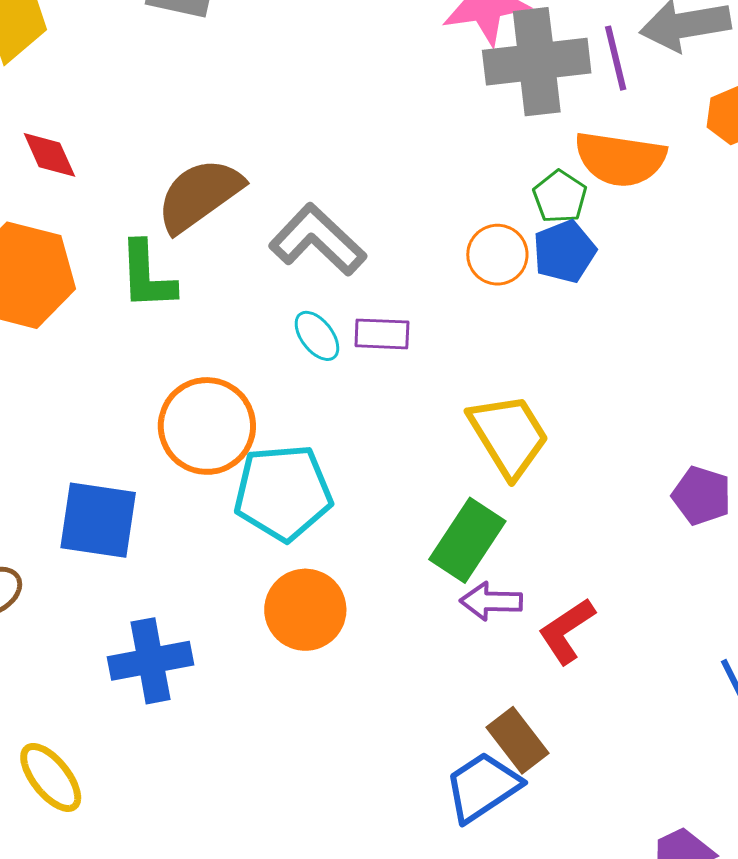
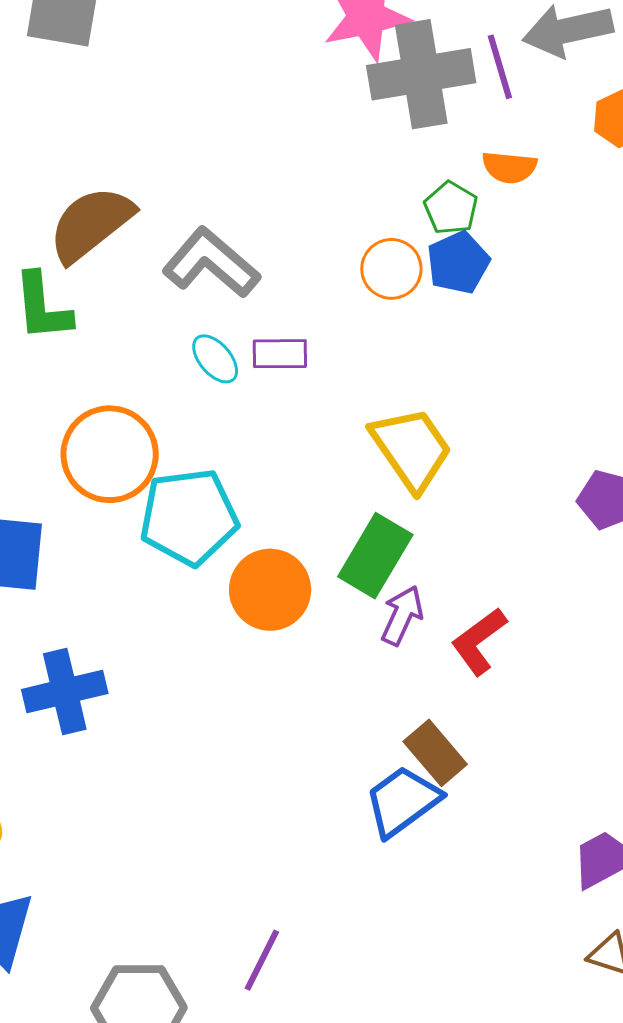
orange semicircle: (620, 159) -> (509, 167), size x0.6
purple arrow: (491, 601) -> (402, 615), turned 116
orange circle: (305, 610) -> (270, 590), moved

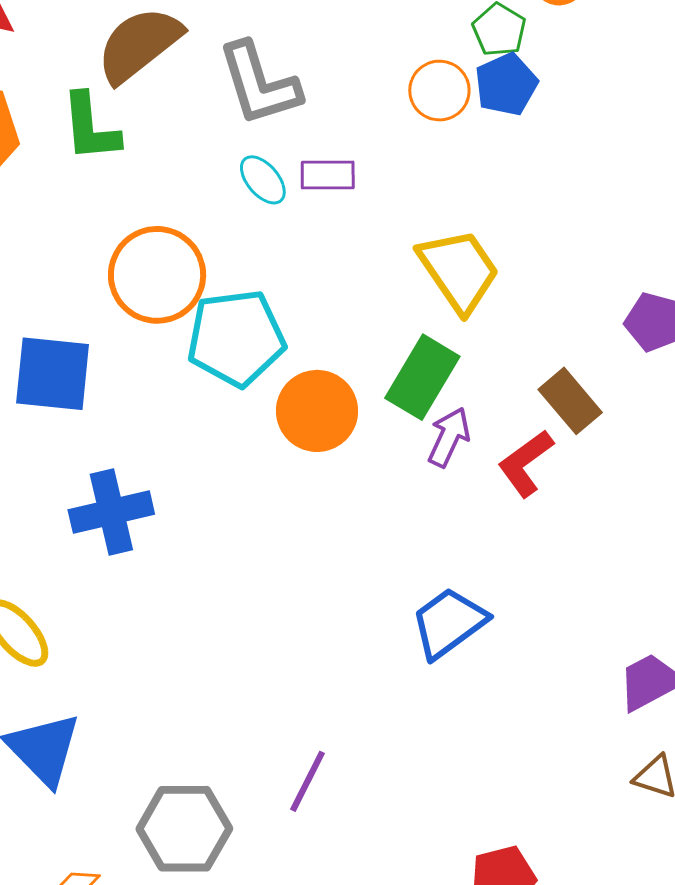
gray L-shape: (211, 263) -> (259, 84), turned -148
brown rectangle: (435, 753) -> (570, 401), moved

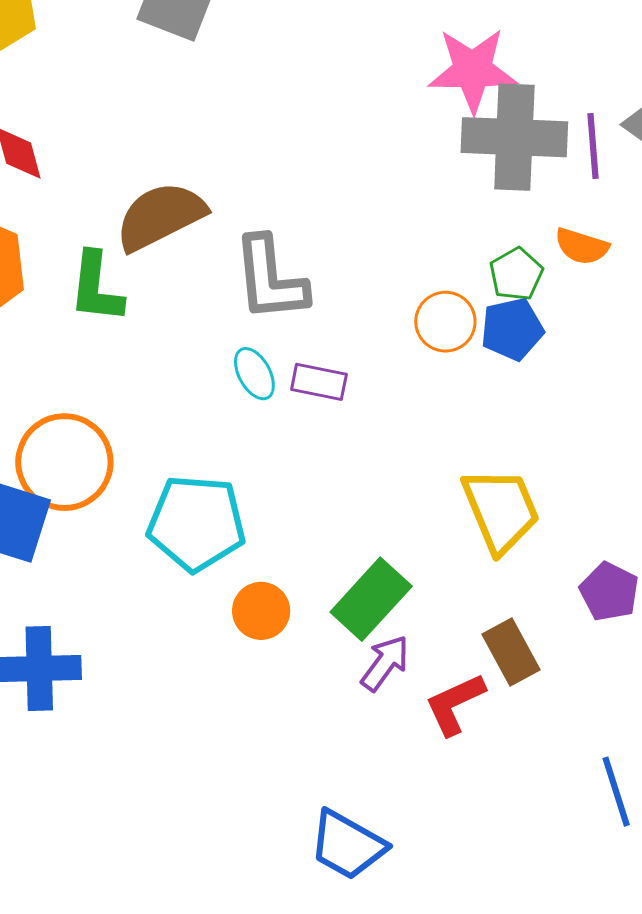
yellow trapezoid: (459, 270) -> (501, 510), moved
orange circle: (157, 275) -> (64, 462), moved
orange circle: (317, 411) -> (261, 611), size x0.7
blue trapezoid: (449, 623) -> (347, 845), turned -126

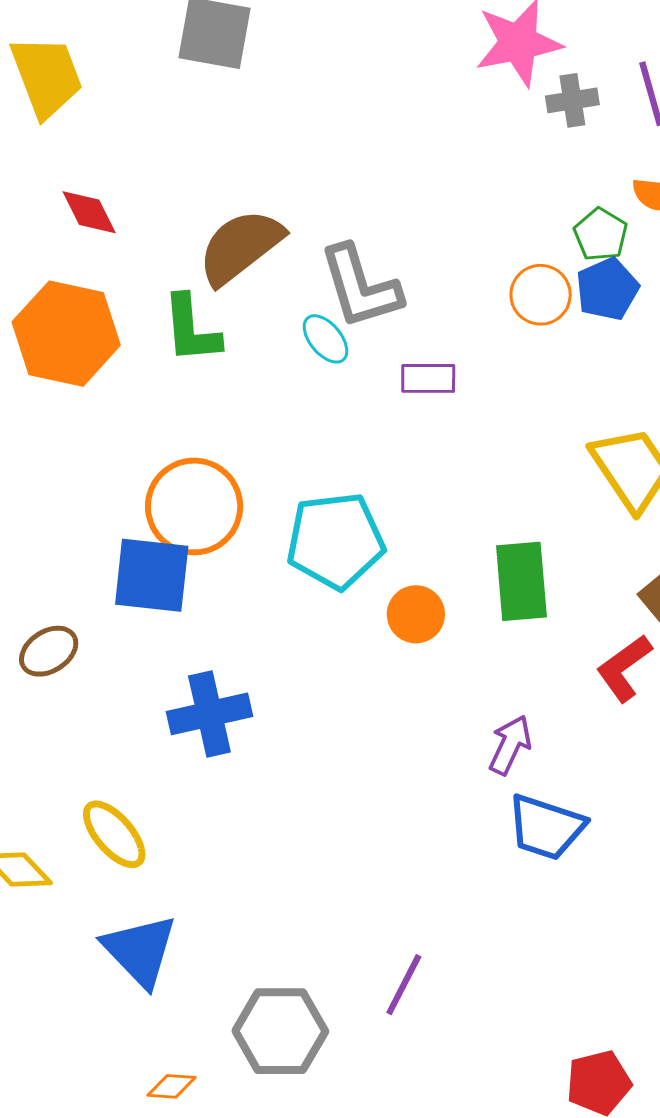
gray cross: (514, 137) -> (572, 100), size x0.5
cyan ellipse: (254, 374) -> (325, 339), moved
green rectangle: (371, 599) -> (521, 581), turned -36
purple arrow: (385, 663) -> (510, 745), moved

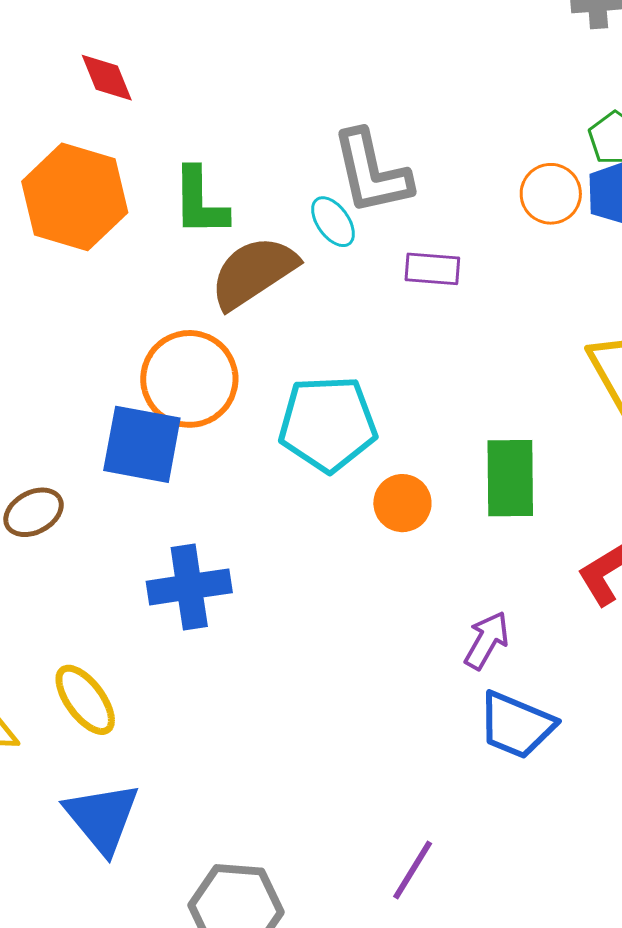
brown semicircle: (240, 247) -> (253, 272), moved
purple line: (404, 985) -> (413, 870), moved

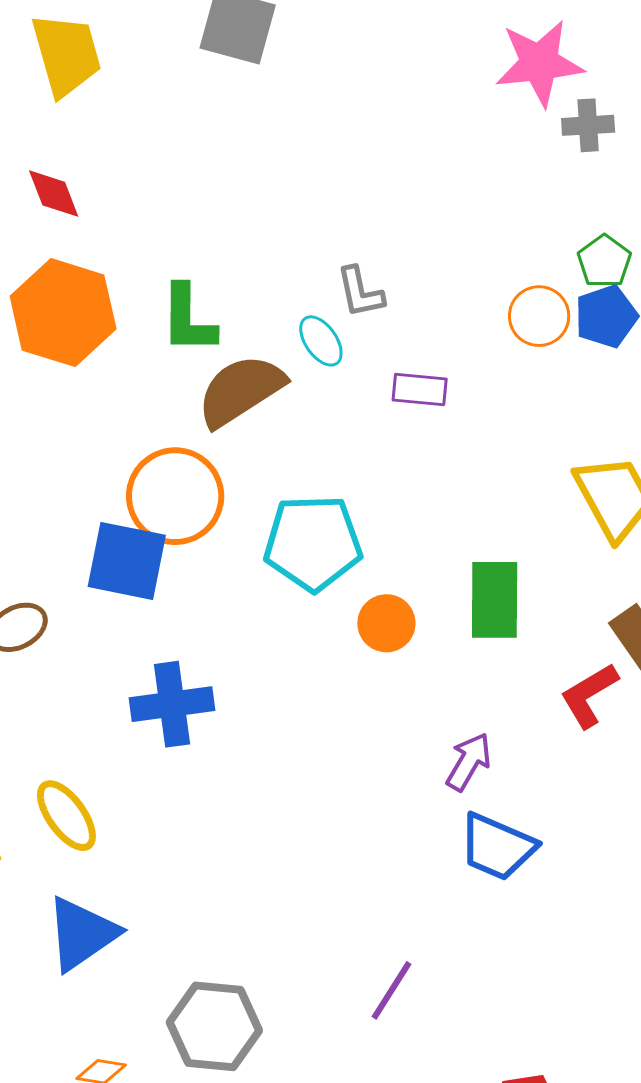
red diamond: (107, 78) -> (54, 194), moved
gray L-shape: (372, 172) -> (360, 292), size x0.6
blue triangle: (102, 818) -> (82, 934), turned 34

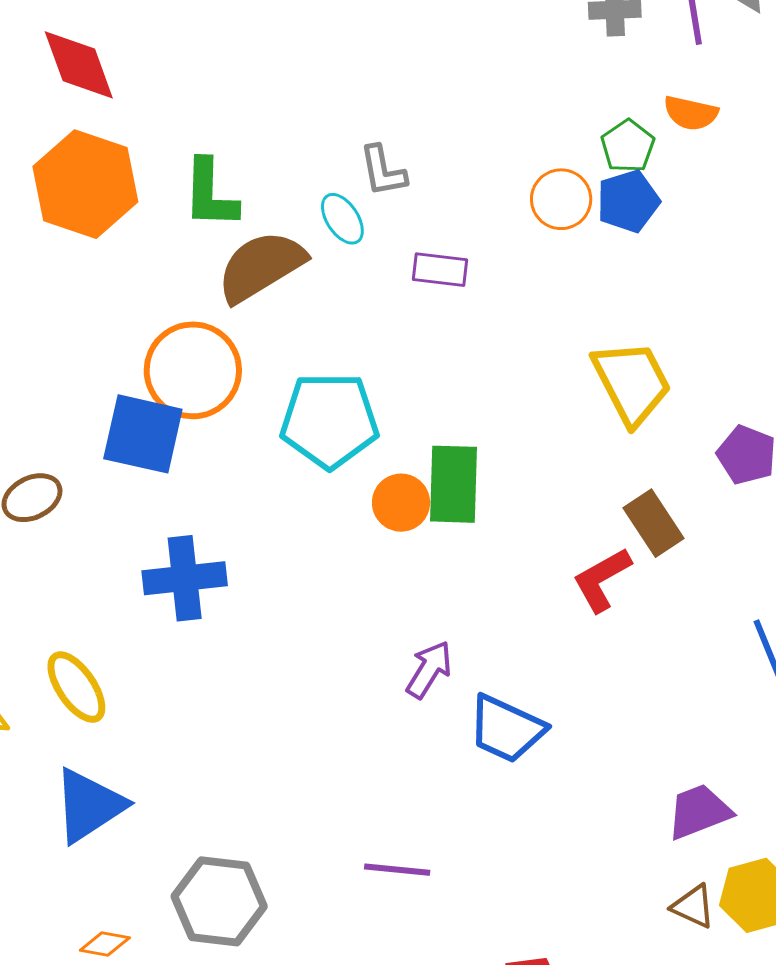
red diamond: (54, 194) -> (79, 65), size x1.4
green rectangle: (495, 600) -> (454, 484), moved
purple arrow: (469, 762) -> (429, 670), moved
purple line: (392, 990) -> (397, 870), turned 62

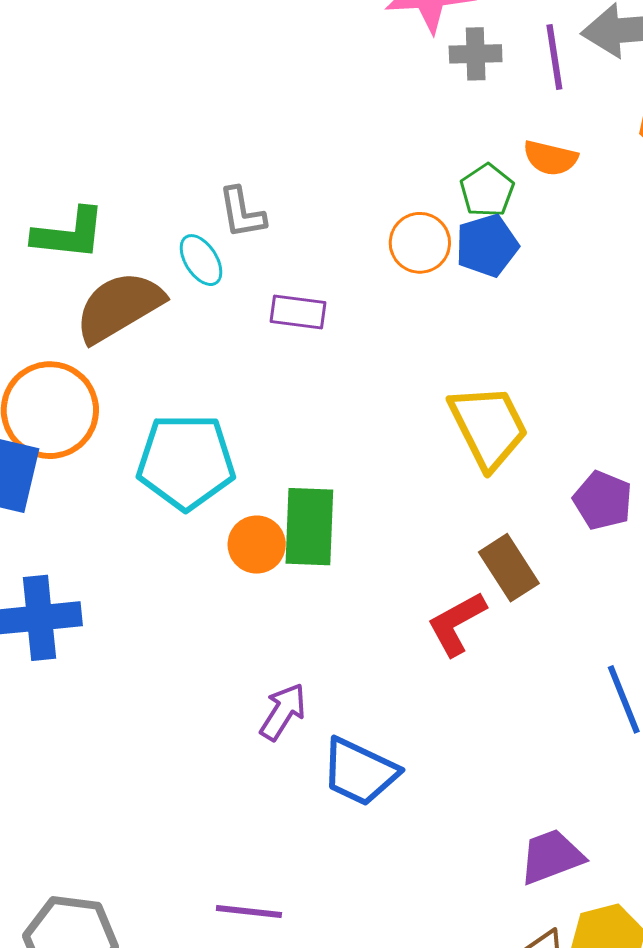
green L-shape: (210, 194) -> (69, 234), turned -86

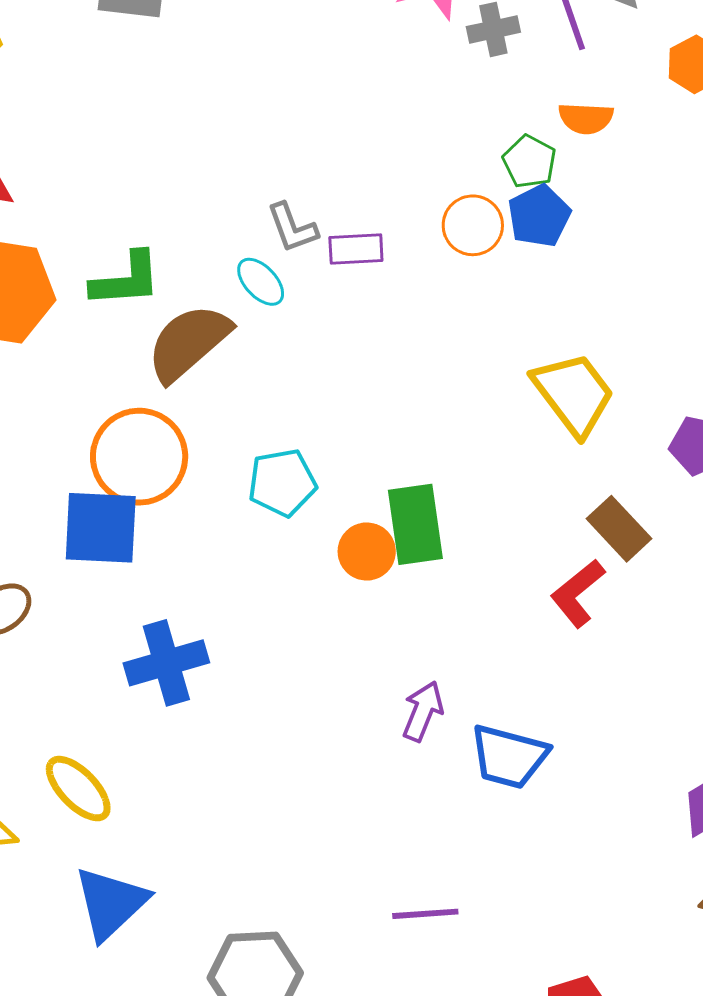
purple rectangle: (298, 312) -> (356, 249), moved
cyan pentagon: (186, 462) -> (282, 483), size x0.7

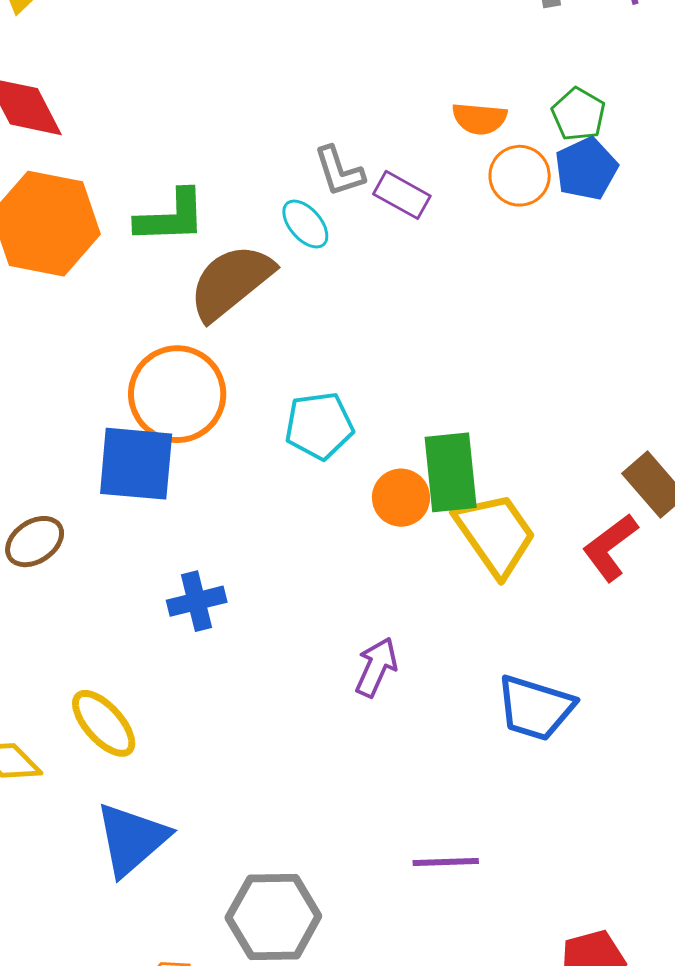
orange semicircle: (586, 118) -> (479, 119), moved
purple rectangle: (356, 249) -> (402, 195), turned 30
yellow trapezoid: (574, 394) -> (495, 534), moved
blue cross: (166, 663) -> (197, 601), size x0.7
purple arrow: (423, 711) -> (376, 667), moved

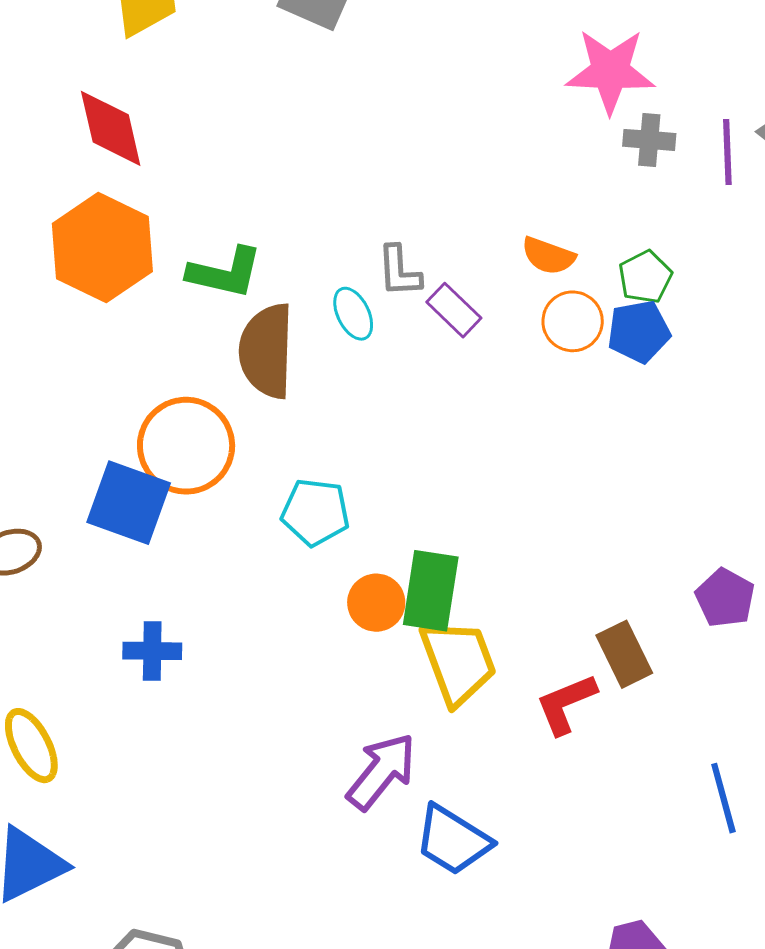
brown semicircle: (231, 282) -> (266, 351), turned -64
purple arrow: (376, 667) -> (381, 771), moved, size x1.4

